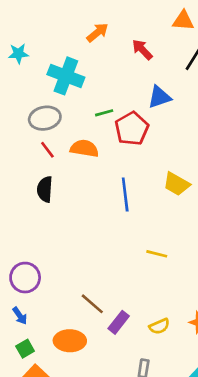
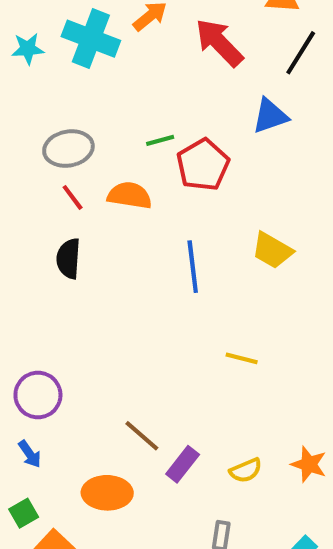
red arrow: (142, 50) -> (219, 43), size x1.5
cyan cross: (66, 76) -> (91, 39), moved
blue triangle: (159, 97) -> (270, 116), moved
green square: (25, 349) -> (24, 513), moved

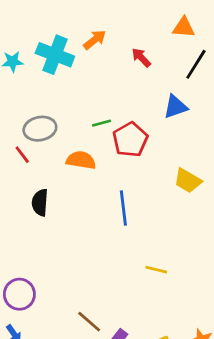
red arrow: (219, 43) -> (141, 57), size x0.6
red line: (73, 197) -> (22, 155), moved
yellow trapezoid: (272, 250) -> (188, 181), moved

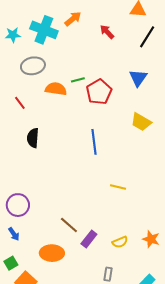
blue triangle: (175, 107) -> (138, 78), moved, turned -36
gray ellipse: (40, 129) -> (33, 66), moved
orange semicircle: (81, 160) -> (56, 89), moved

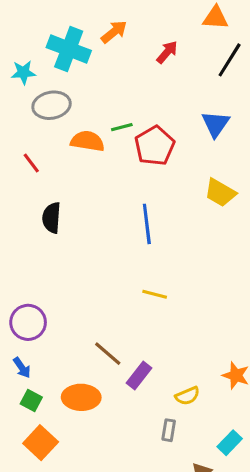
red arrow: (107, 32) -> (167, 52), turned 84
cyan star: (13, 35) -> (23, 72), moved
yellow line: (118, 187) -> (155, 294), moved
yellow semicircle: (120, 242) -> (187, 396), moved
green square: (11, 263) -> (31, 400), moved, turned -32

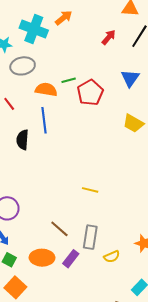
red arrow: (167, 52) -> (109, 37), moved
blue line: (147, 224) -> (44, 120), moved
purple rectangle: (139, 375) -> (71, 259), moved
gray rectangle: (169, 430) -> (90, 237), moved, size x1.6

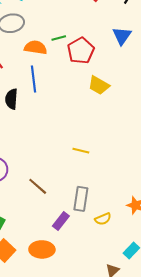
yellow trapezoid: (133, 123) -> (99, 85), moved
brown line: (59, 229) -> (38, 186), moved
orange ellipse: (42, 258) -> (42, 249), moved

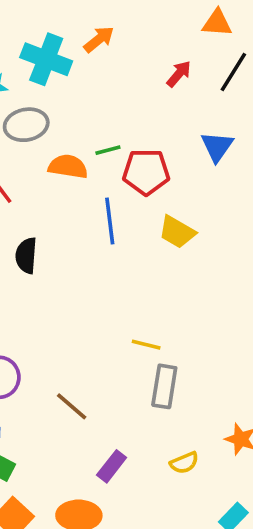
red pentagon: (81, 51) -> (146, 172), turned 30
blue line: (34, 79) -> (110, 221), moved
gray rectangle: (81, 199) -> (164, 386), moved

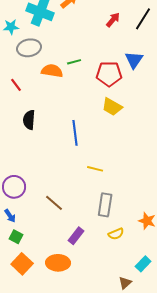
red pentagon: (146, 172) -> (109, 74), moved
blue line: (110, 221) -> (75, 133), moved
gray rectangle: (164, 386) -> (105, 205), moved

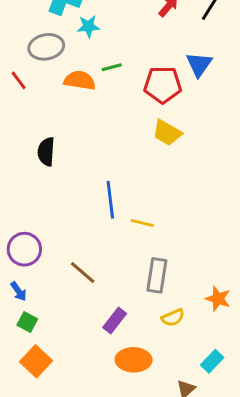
cyan star: (11, 27) -> (88, 26), moved
red line: (16, 85) -> (19, 80), moved
blue line: (75, 133) -> (110, 200), moved
orange ellipse: (58, 263) -> (134, 360), moved

